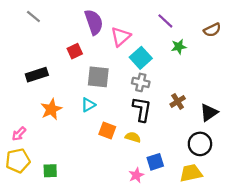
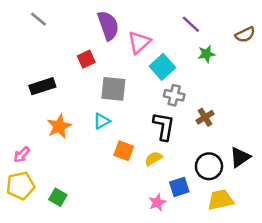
gray cross: (141, 82) -> (174, 95), moved
black triangle: (209, 113) -> (240, 157), moved
yellow semicircle: (133, 137) -> (153, 159), turned -48
black circle: (200, 144) -> (209, 166), moved
green square: (50, 171) -> (58, 197), turned 32

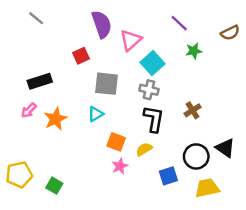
gray cross: (174, 95) -> (149, 90), moved
pink arrow: (22, 155) -> (29, 110), moved
black triangle: (240, 157) -> (225, 148), turned -50
pink star: (157, 202) -> (120, 166), moved

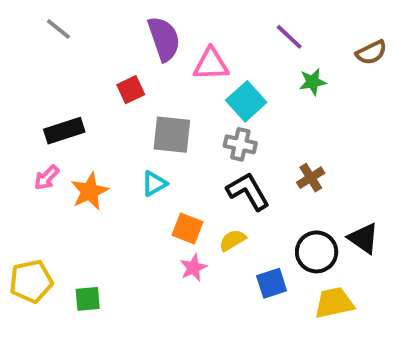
pink triangle: (131, 40) -> (211, 64), turned 40
black L-shape: (154, 119) -> (248, 191), turned -40
green square: (54, 186) -> (88, 299), turned -35

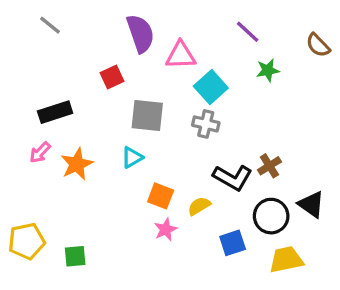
brown semicircle: (371, 52) -> (318, 45), turned 72
brown cross: (311, 178) -> (269, 166), moved
black L-shape: (248, 191) -> (233, 178), moved, turned 150

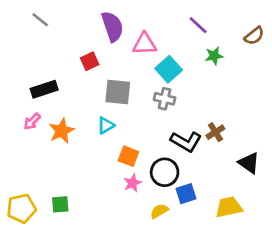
brown semicircle: (318, 45) -> (254, 36), turned -85
yellow semicircle: (199, 206) -> (159, 211), moved
black circle: (271, 216) -> (165, 172), moved
yellow pentagon: (27, 241) -> (21, 208), moved

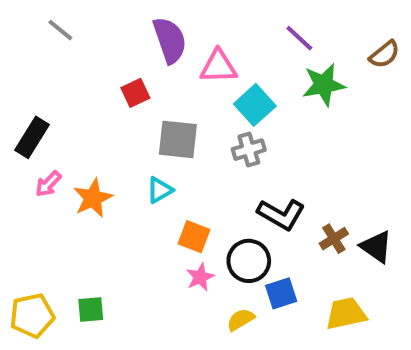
green star: (214, 56) -> (324, 85), size x1.5
black rectangle: (44, 89) -> (32, 137), moved, turned -40
gray cross: (165, 99) -> (249, 150), turned -30
brown cross: (215, 132) -> (334, 239), moved

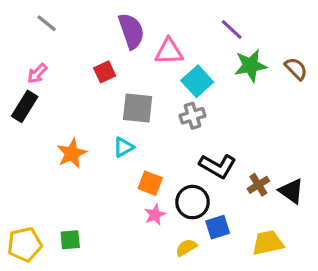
brown semicircle: (384, 54) -> (296, 69), moved, turned -95
pink arrow: (48, 184) -> (37, 73), moved

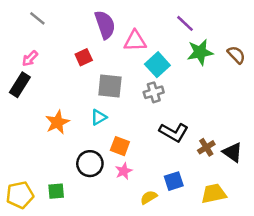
black circle: (193, 202) -> (90, 164), moved

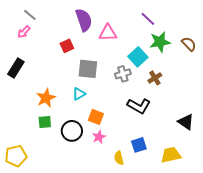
pink arrow: (30, 58) -> (24, 32), moved
cyan square: (157, 65) -> (138, 57), moved
brown cross: (206, 147) -> (155, 78), moved
green square: (56, 191) -> (45, 122), moved
yellow semicircle: (149, 197) -> (119, 158), turned -72

